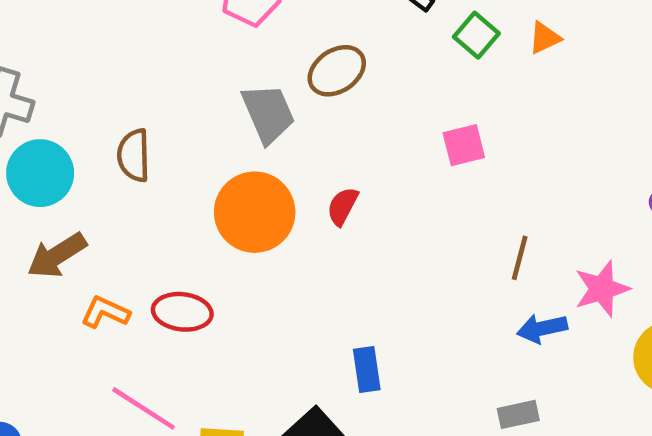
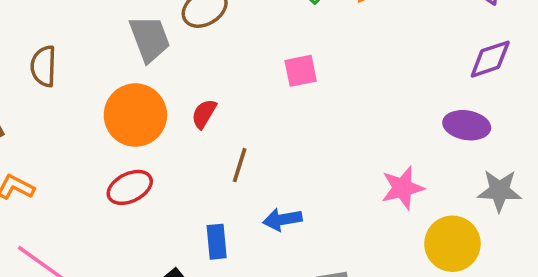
brown line: (520, 258) -> (240, 165), moved
red ellipse: (182, 312) -> (130, 187), moved, turned -36
blue arrow: (542, 328) -> (282, 219), moved

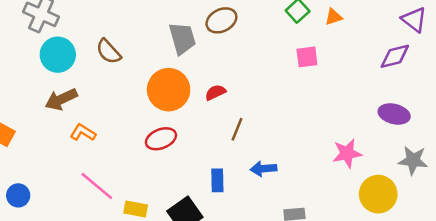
purple diamond: (490, 59) -> (395, 56), moved
brown semicircle: (44, 66) -> (108, 52), turned -48
pink square: (301, 71) -> (307, 57), moved
red semicircle: (204, 114) -> (215, 92), turned 30

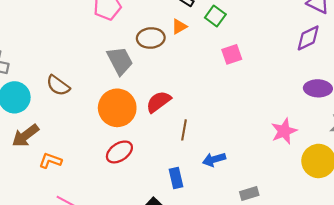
orange triangle: (334, 17) -> (179, 27), moved
brown ellipse: (221, 20) -> (151, 38), turned 35
red semicircle: (215, 92) -> (159, 102), size x1.4

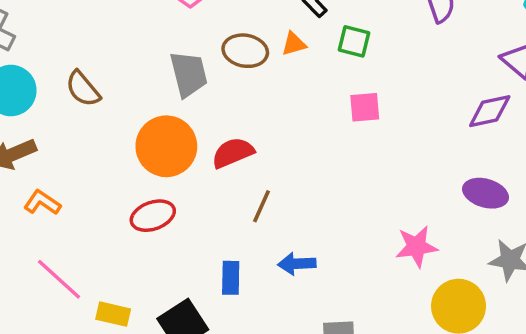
green square: (215, 16) -> (354, 41), turned -36

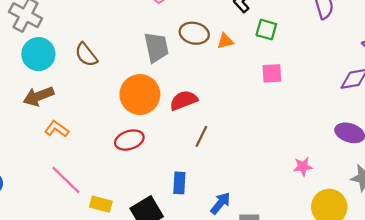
orange triangle: (294, 44) -> (225, 41), moved
pink star: (416, 247) -> (303, 167), size x0.7
blue arrow: (297, 264) -> (220, 203), moved, turned 130

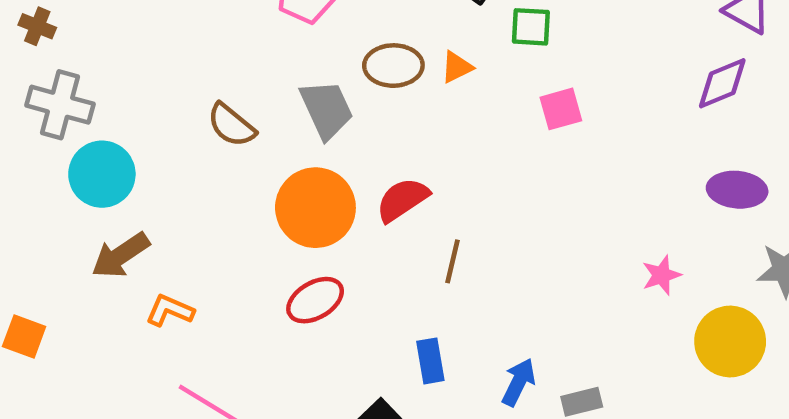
brown semicircle: (86, 55) -> (231, 125), moved

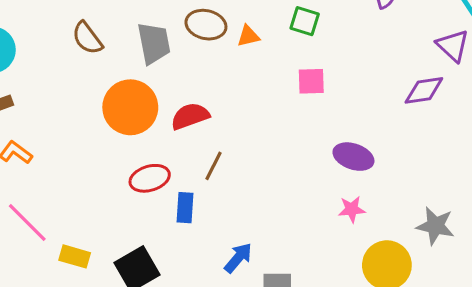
purple ellipse: (737, 190) -> (353, 157), moved
red ellipse: (315, 300) -> (150, 178), moved
blue rectangle: (430, 361) -> (185, 208), moved

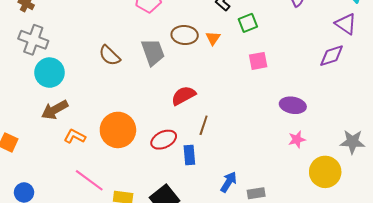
green square: (305, 21) -> (248, 23), turned -30
orange triangle: (248, 36) -> (213, 38), turned -35
orange circle: (130, 107) -> (118, 130), moved

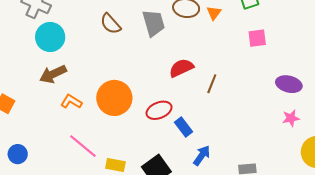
brown line: (204, 125) -> (212, 84), moved
blue rectangle: (189, 155) -> (184, 127), turned -36
blue arrow: (229, 182) -> (202, 156), moved

